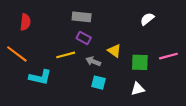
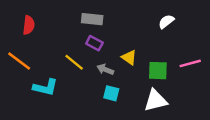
yellow line: (66, 55) -> (74, 62), turned 54
white triangle: (138, 89) -> (155, 100), size x1.5

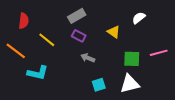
gray rectangle: (92, 19) -> (77, 16), turned -36
yellow triangle: (129, 57) -> (114, 32), moved
yellow line: (74, 62) -> (47, 40), moved
cyan square: (111, 93) -> (99, 85), moved, turned -32

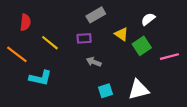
gray rectangle: (77, 16) -> (96, 15), moved
purple rectangle: (79, 36) -> (84, 38), turned -32
green square: (132, 59) -> (142, 46), moved, turned -36

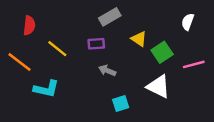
white semicircle: (148, 19) -> (188, 22), moved, turned -32
white triangle: (139, 90) -> (158, 86), moved, turned 40

